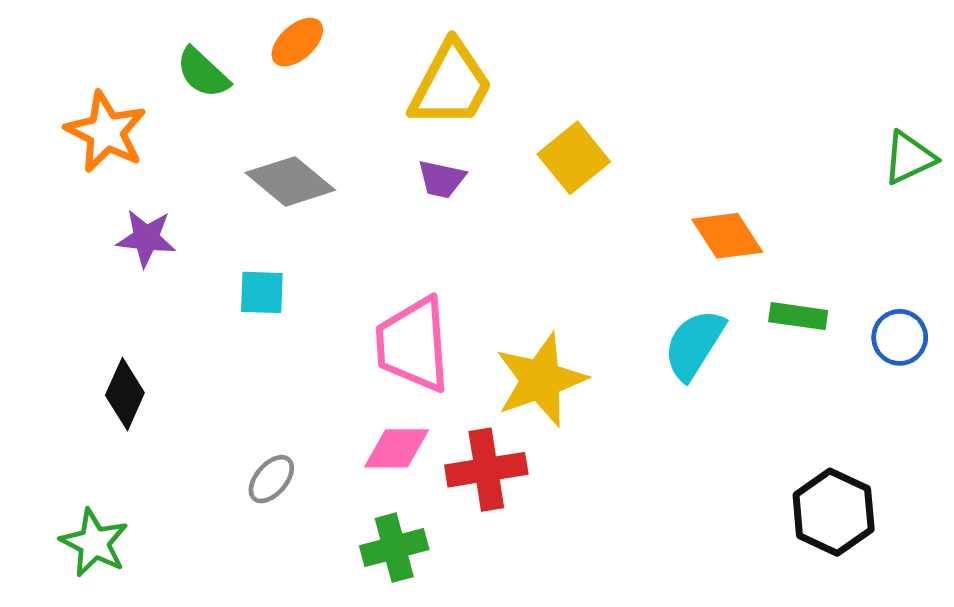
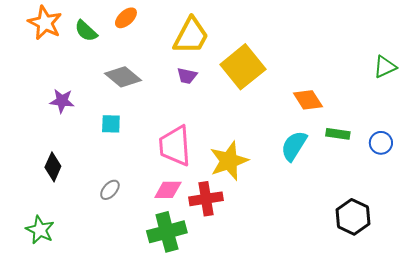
orange star: (106, 132) -> (45, 23), moved
yellow square: (574, 158) -> (243, 67), size x1.5
gray ellipse: (271, 479) -> (110, 190), moved
green cross: (394, 548) -> (167, 232), size x1.4

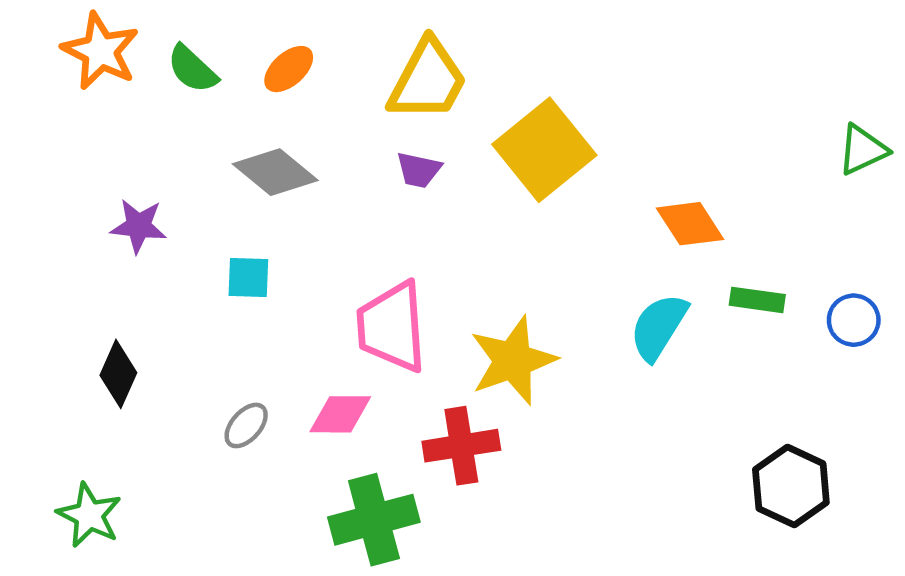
orange ellipse: (126, 18) -> (289, 69), moved
pink diamond: (168, 190) -> (340, 414), moved

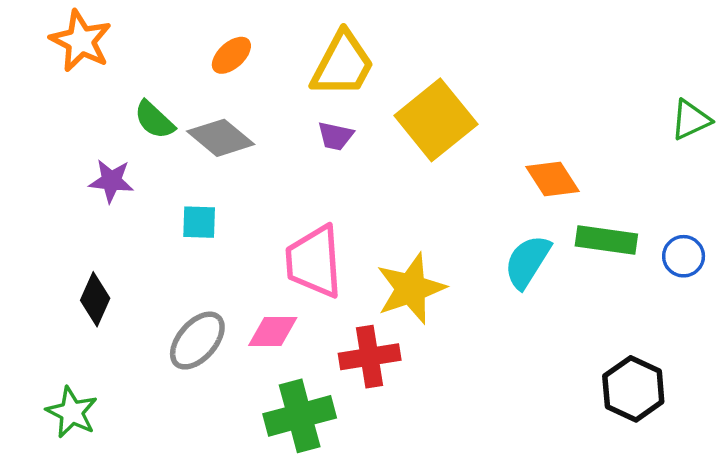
green semicircle: (192, 69) -> (154, 120), moved
green rectangle: (757, 300) -> (606, 240), size x1.4
gray ellipse: (246, 425) -> (197, 341), size x1.6

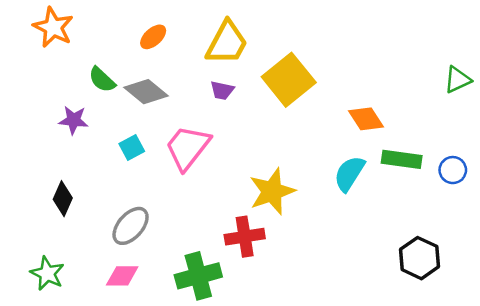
cyan square: (199, 222) -> (132, 147), turned -30
pink trapezoid: (314, 262) -> (188, 147), moved, turned 42
pink diamond: (273, 332) -> (122, 276), moved

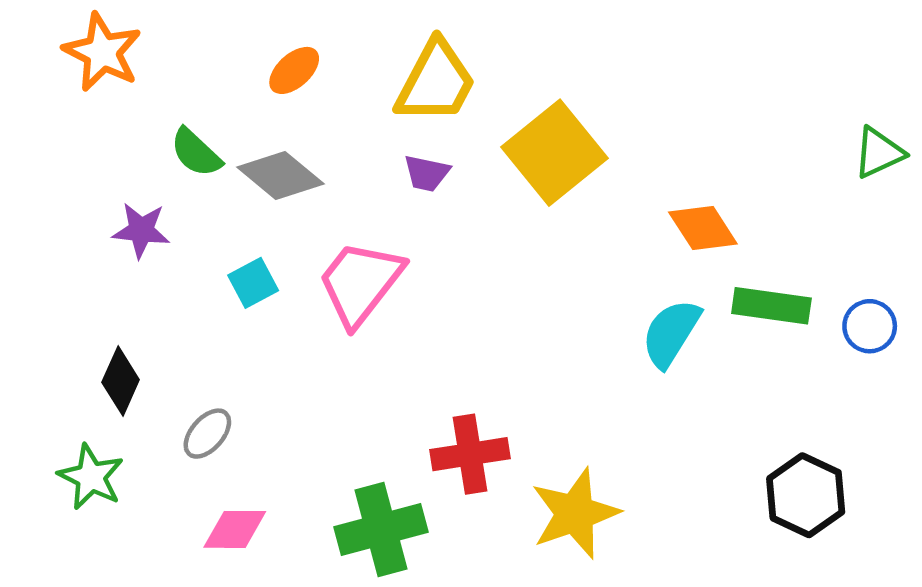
yellow star: (272, 191) -> (575, 513), moved
gray ellipse: (131, 226) -> (207, 434), moved, size x0.7
green star: (47, 273) -> (91, 477), moved

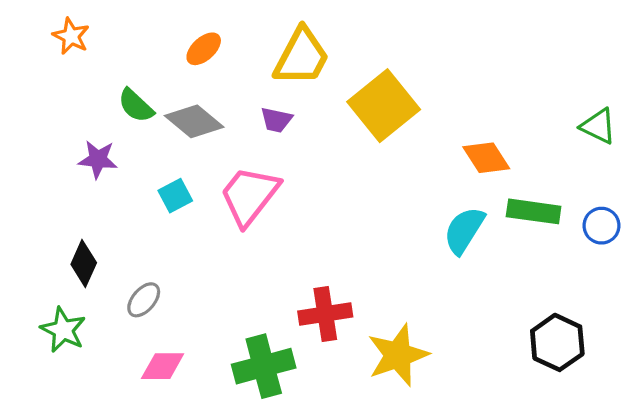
orange star: (102, 52) -> (71, 36), size x0.7
green triangle: (879, 153) -> (598, 126), moved, turned 51
purple trapezoid: (427, 173) -> (276, 120), moved

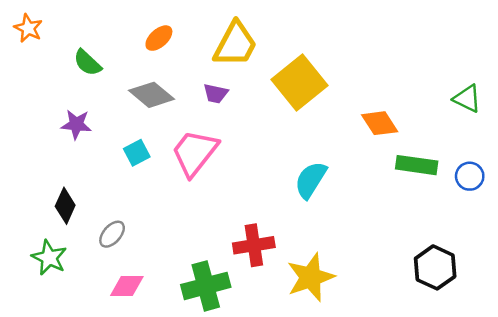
orange star: (71, 36) -> (28, 28), moved
green semicircle: (136, 106) -> (87, 63), moved
cyan semicircle: (464, 230) -> (311, 180), moved

